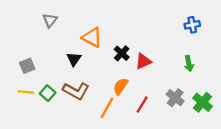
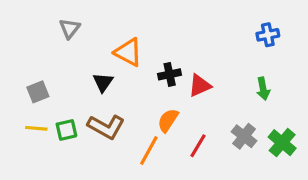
black cross: (122, 53) -> (170, 74), turned 35
green square: (48, 93) -> (66, 130), turned 35

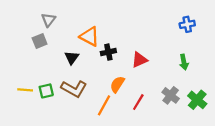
black cross: (170, 74) -> (108, 52), moved
gray square: (38, 92) -> (40, 41), moved

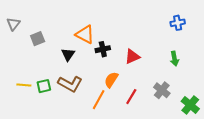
gray triangle: (48, 20) -> (13, 24), moved
green cross: (197, 100) -> (190, 105), moved

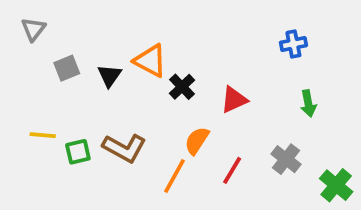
blue cross: (178, 23) -> (293, 44), moved
gray triangle: (13, 24) -> (33, 29), moved
black cross: (103, 49) -> (182, 87), turned -32
black triangle: (68, 54) -> (110, 76), moved
yellow line: (24, 85) -> (43, 135), moved

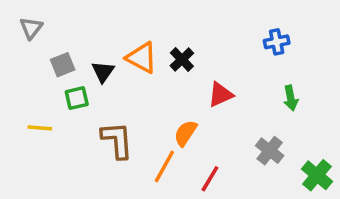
black cross: (182, 87) -> (182, 59), moved
brown L-shape: (124, 148) -> (117, 140), turned -123
green square: (78, 152) -> (77, 98), moved
red line: (232, 170) -> (210, 179), moved

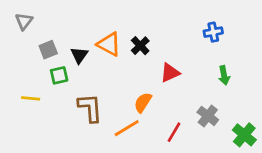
orange line: (164, 166) -> (127, 128), turned 30
red line: (210, 179) -> (174, 132), moved

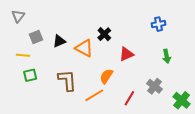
orange triangle: (109, 44) -> (84, 48), moved
black triangle: (79, 55) -> (59, 41), turned 32
green square: (59, 75) -> (30, 75), moved
yellow line: (31, 98) -> (23, 55), moved

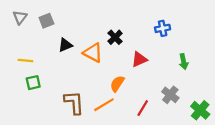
blue cross: (158, 24) -> (163, 28), moved
gray square: (36, 37) -> (46, 21), moved
brown L-shape: (67, 80) -> (74, 102), moved

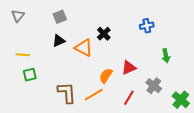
gray square: (46, 21) -> (60, 17), moved
red triangle: (139, 59) -> (129, 68), moved

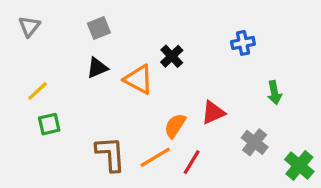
yellow line: (23, 55) -> (38, 91), turned -48
red line: (129, 98) -> (192, 162), moved

